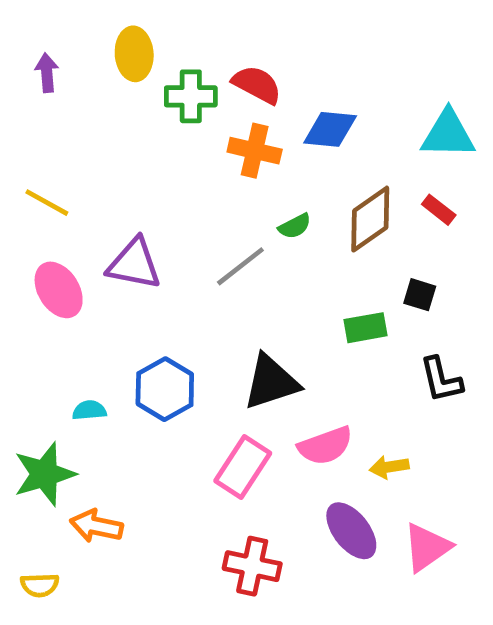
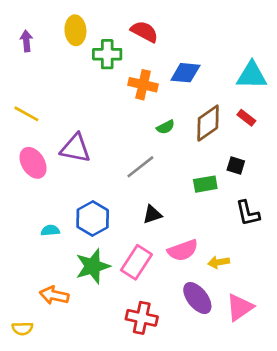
red semicircle: (257, 85) -> (144, 32), moved
gray line: (240, 266) -> (140, 167), moved
black triangle: (271, 382) -> (152, 215), size x0.6
green star: (44, 474) -> (93, 266), moved

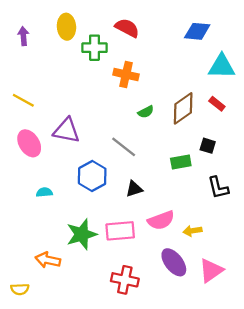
blue diamond: (185, 73) -> (197, 31), moved
gray line: (140, 167) -> (124, 147), turned 76
blue hexagon: (93, 218) -> (92, 176), moved
cyan semicircle: (50, 230) -> (44, 192), moved
pink rectangle: (136, 262) -> (120, 231), turned 52

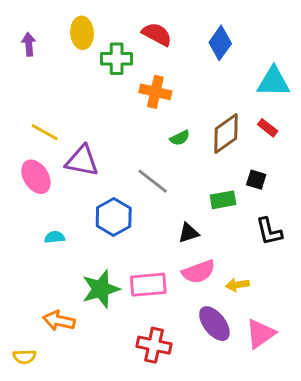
blue diamond: (197, 31) -> (220, 43), moved, turned -60
yellow line: (23, 100) -> (45, 132), moved
black triangle: (134, 189) -> (189, 233), moved

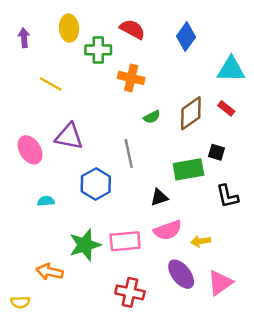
yellow line: (45, 132) -> (51, 84), moved
gray line: (153, 181) -> (129, 154), turned 40
green rectangle: (223, 200) -> (188, 169), size x1.4

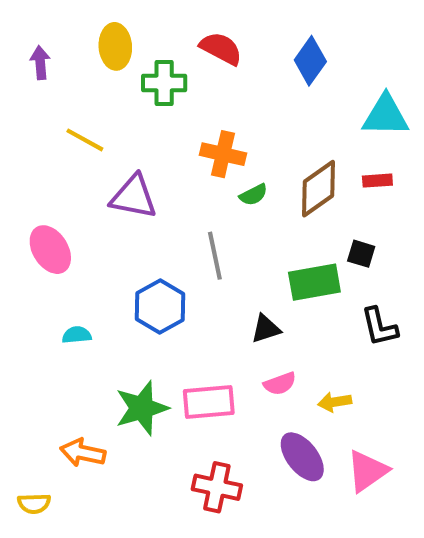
orange cross: (131, 78) -> (223, 154), moved
red rectangle: (226, 108) -> (377, 181), turned -42
purple triangle: (69, 136) -> (134, 197), moved
pink semicircle: (168, 230) -> (280, 384), size x0.7

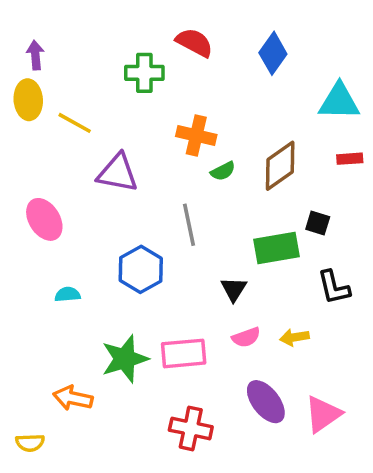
yellow ellipse: (115, 46) -> (28, 100), moved
red rectangle: (377, 181) -> (350, 159), moved
black triangle: (266, 329) -> (234, 289), turned -40
yellow arrow: (335, 402) -> (294, 337), moved

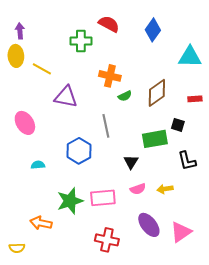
red rectangle: (350, 159) -> (195, 99), moved

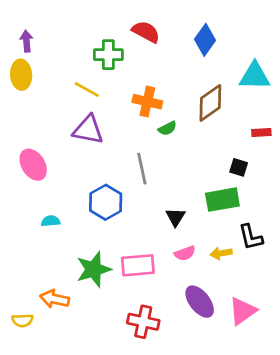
yellow line: (42, 69) -> (87, 89), moved
brown diamond: (157, 93) -> (210, 103), moved
green rectangle: (155, 139) -> (222, 200), moved
black L-shape: (187, 161) -> (251, 237), moved
yellow semicircle: (17, 248) -> (22, 320), moved

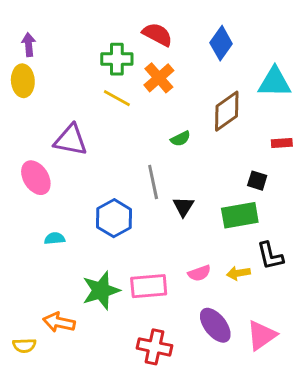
yellow line: (87, 89) -> (117, 98), moved
orange cross: (147, 102) -> (159, 78), moved, turned 36
purple triangle: (88, 130) -> (71, 140), moved
black triangle: (175, 217) -> (183, 207), moved

